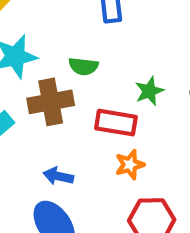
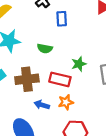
brown cross: (51, 102) -> (27, 79), moved
blue arrow: (58, 176) -> (42, 105), moved

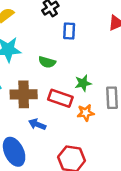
orange star: (66, 102) -> (86, 113), moved

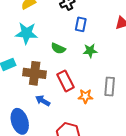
green star: (83, 83) -> (90, 51), moved
red rectangle: (60, 98) -> (66, 81), turned 36

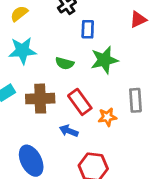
green star: (90, 51) -> (104, 60), size x1.5
blue arrow: (43, 101) -> (69, 131), moved

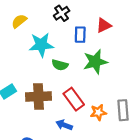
red triangle: (138, 20) -> (104, 25), moved
cyan star: (22, 51) -> (41, 45), moved
gray rectangle: (135, 100) -> (123, 110), moved

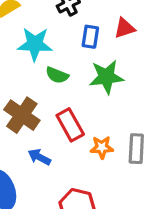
brown cross: (39, 96) -> (22, 115), turned 30
blue arrow: (64, 125) -> (39, 157), moved

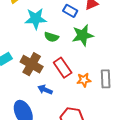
blue rectangle: (90, 37) -> (70, 11), turned -64

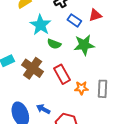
cyan star: (36, 19) -> (40, 25), turned 30
blue arrow: (45, 90) -> (43, 109), moved

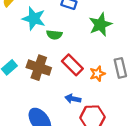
green star: (84, 45) -> (100, 25), moved
blue arrow: (43, 109) -> (73, 99), moved

